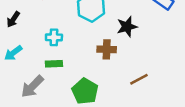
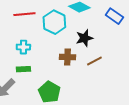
brown line: (139, 79) -> (94, 61), moved

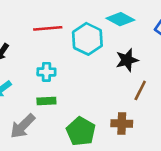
brown cross: (67, 57) -> (122, 123), moved
brown line: (94, 61) -> (140, 90), turned -35

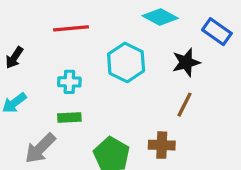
cyan hexagon: (87, 39) -> (126, 62), moved
black star: (127, 60) -> (186, 62), moved

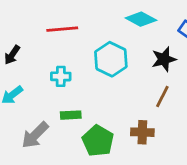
green rectangle: (69, 118) -> (71, 115), moved

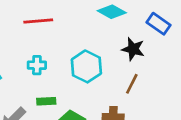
cyan hexagon: (111, 59) -> (86, 66), moved
black star: (164, 59) -> (133, 49), turned 30

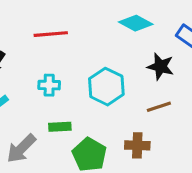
brown line: (132, 84) -> (159, 107), turned 45

